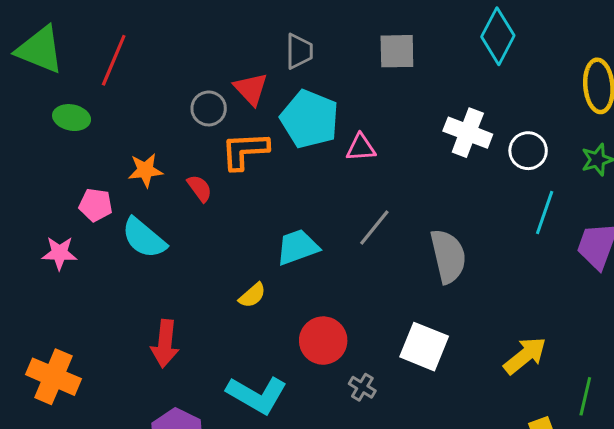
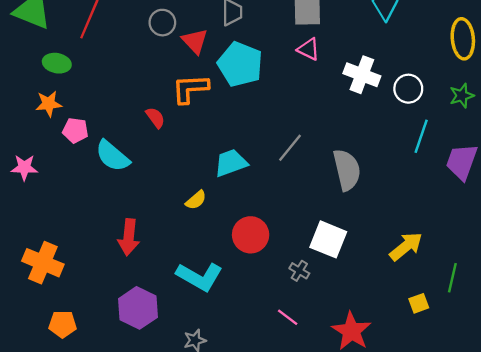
gray circle: (209, 108) -> (162, 23), moved
pink triangle: (361, 148) -> (309, 49), moved, turned 30
orange star: (145, 170) -> (49, 104), moved
pink star: (59, 253) -> (24, 168), moved
gray cross: (362, 387) -> (299, 271), moved

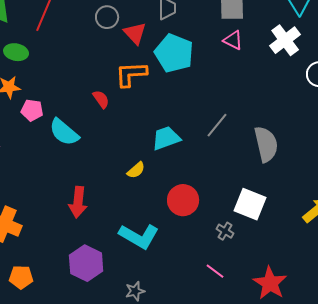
white cross: (362, 75) -> (285, 40), moved, turned 32

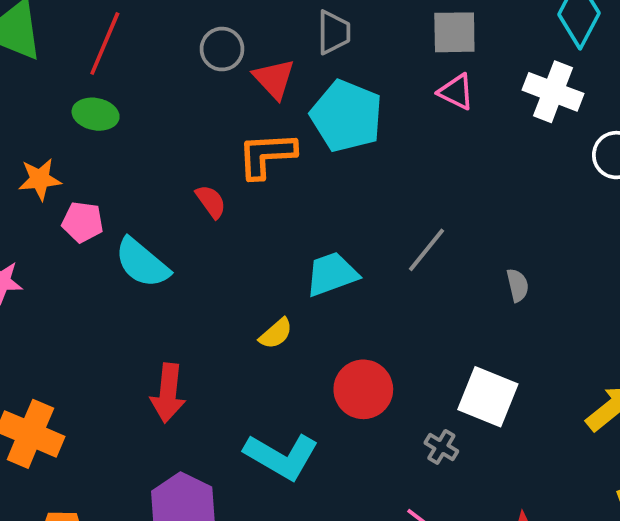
white cross: (285, 40) -> (553, 92), turned -32
green ellipse: (16, 52) -> (96, 114), moved
gray semicircle: (266, 144) -> (518, 285), size x0.5

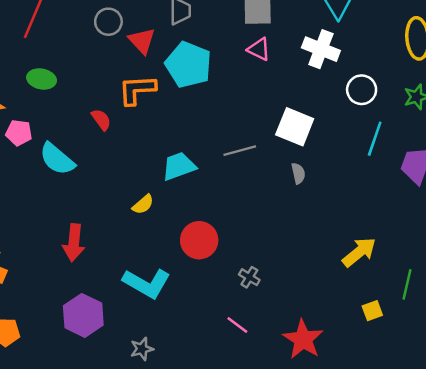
green ellipse: (96, 114) -> (42, 79), moved
gray line: (427, 250) -> (240, 151), turned 36
white square: (488, 397) -> (295, 127), moved

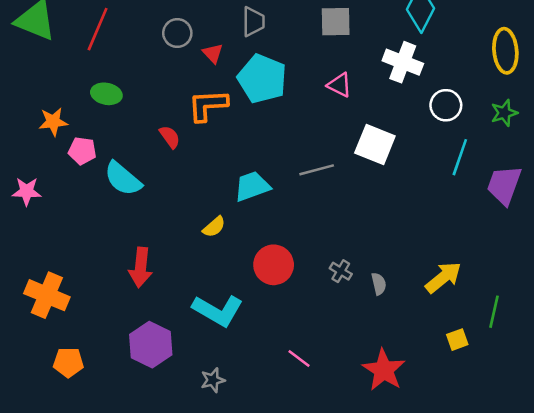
red triangle: (142, 41) -> (213, 53), size x0.7
pink triangle: (259, 49) -> (339, 85), moved
gray semicircle: (298, 173) -> (379, 284), moved
gray cross: (249, 277) -> (341, 271), moved
pink line: (237, 325) -> (299, 359), moved

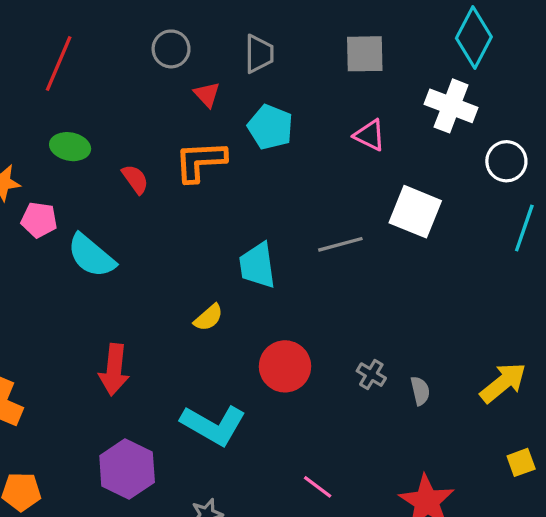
gray circle: (177, 33) -> (171, 49), moved
cyan pentagon: (262, 79) -> (270, 127), size x0.7
red semicircle: (170, 137) -> (135, 179), moved
cyan trapezoid: (252, 186) -> (257, 265), turned -78

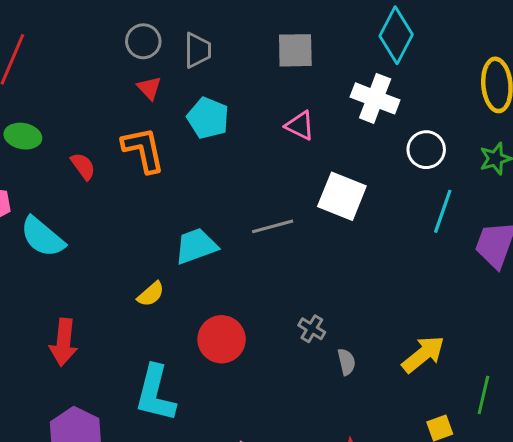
gray circle: (171, 49) -> (143, 41), moved
orange L-shape: (200, 161) -> (143, 150), turned 81
cyan trapezoid: (257, 265) -> (196, 246), turned 78
gray cross: (371, 375) -> (312, 329), moved
cyan L-shape: (213, 425) -> (155, 393), turned 74

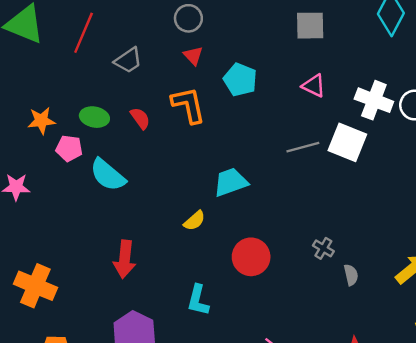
gray trapezoid: (197, 50) -> (128, 60), moved, turned 56
white cross: (375, 98) -> (374, 100), moved
green ellipse: (23, 136) -> (94, 117), moved
gray line: (273, 226) -> (303, 147), moved
cyan L-shape: (155, 393) -> (198, 300), size x0.7

